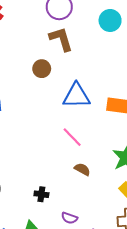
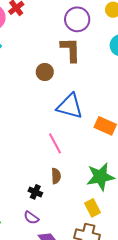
brown semicircle: (82, 169) -> (56, 176), turned 42
black cross: (41, 194) -> (35, 192), moved

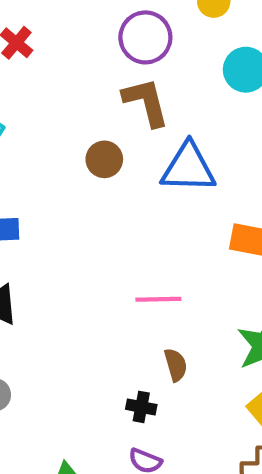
blue triangle: (70, 106) -> (188, 168), moved
pink line: (55, 143) -> (158, 299), turned -50

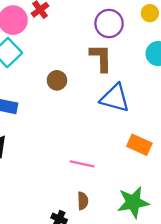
brown circle: (104, 159) -> (57, 80), moved

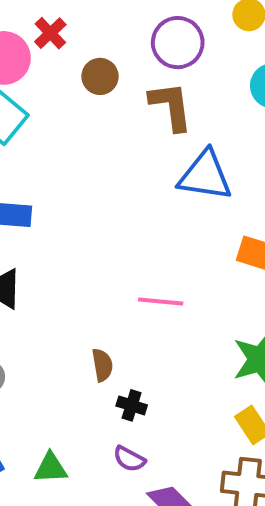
brown circle: (57, 80) -> (100, 76), moved
brown semicircle: (83, 201) -> (102, 365), moved

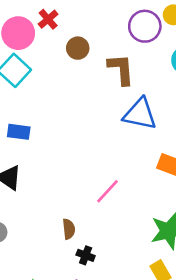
purple circle: (178, 43) -> (145, 26), moved
pink line: (161, 302) -> (108, 191), turned -56

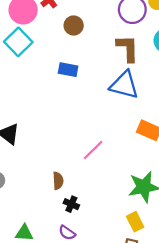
brown L-shape: (121, 69) -> (128, 48), moved
blue rectangle: (19, 132) -> (68, 70), moved

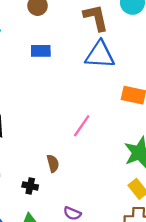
black cross: (71, 204) -> (30, 186), moved

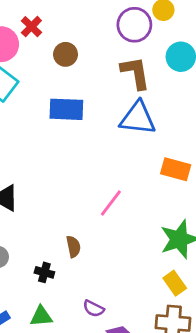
blue rectangle: (41, 51) -> (66, 109), size x1.4

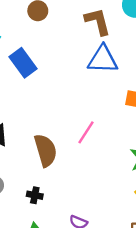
blue rectangle: (66, 109) -> (23, 63), moved, turned 56
brown semicircle: (73, 247) -> (46, 150), moved, size x1.8

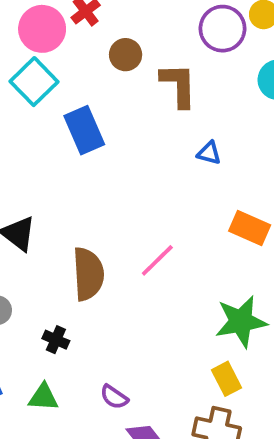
brown L-shape: (98, 22) -> (179, 85), moved
blue triangle: (103, 59) -> (209, 153), size x0.5

